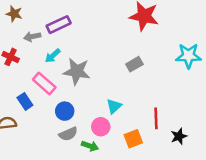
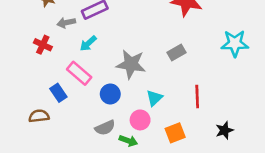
gray star: (77, 71) -> (131, 64), moved
blue circle: (65, 111) -> (110, 94), moved
red line: (156, 118) -> (197, 97), moved

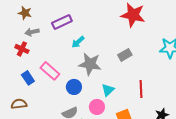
gray arrow: (66, 23) -> (32, 32), moved
cyan arrow: (88, 43) -> (78, 42), moved
blue rectangle: (58, 93) -> (28, 78), moved

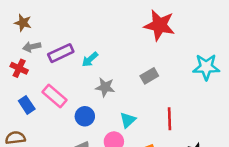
purple rectangle: (62, 22) -> (61, 53), moved
gray star: (90, 64) -> (105, 87), size x0.7

